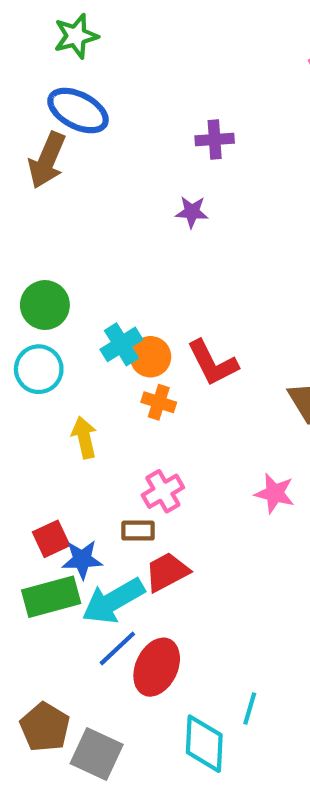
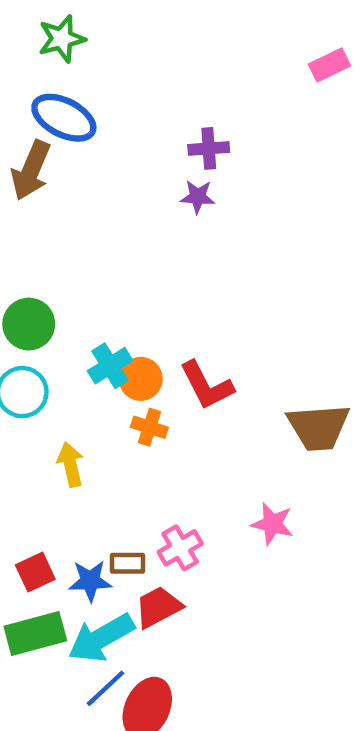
purple star: (192, 212) -> (198, 197), moved
pink cross: (163, 491) -> (180, 548), moved
blue star: (82, 560) -> (90, 581), moved

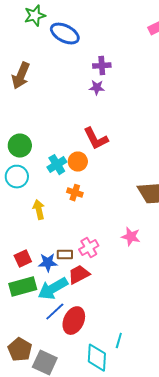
blue ellipse: (64, 118) -> (65, 34), moved
orange circle: (141, 379) -> (78, 162), moved
red L-shape: (207, 385) -> (96, 139), moved

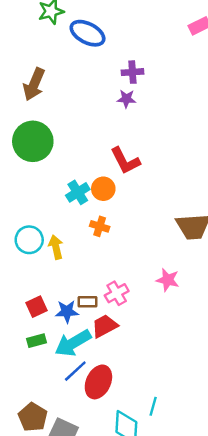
green circle: (20, 146) -> (33, 141), moved, size x1.4
cyan circle: (17, 177) -> (29, 240), moved
green rectangle: (23, 287) -> (36, 341), size x0.6

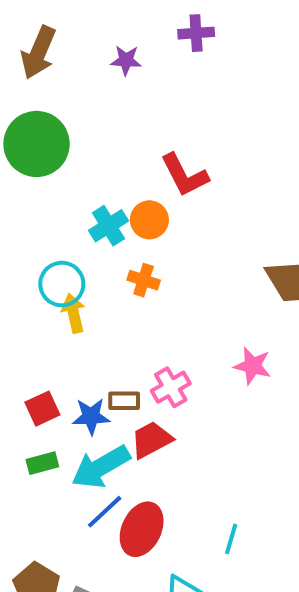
purple star: (126, 99) -> (126, 60), moved
cyan circle: (29, 240) -> (62, 284), moved
cyan line: (153, 406) -> (231, 539), moved

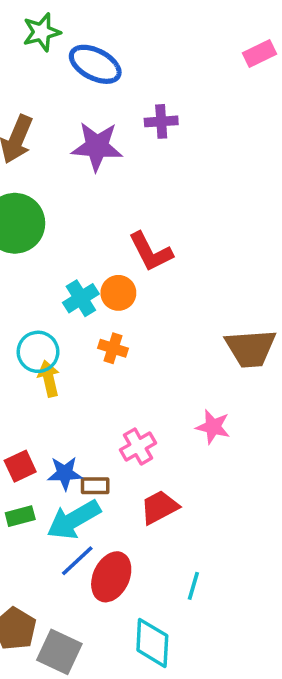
purple star: (126, 60) -> (97, 146), size x1.8
brown rectangle: (124, 401) -> (95, 486), moved
red trapezoid: (151, 440) -> (159, 507), moved

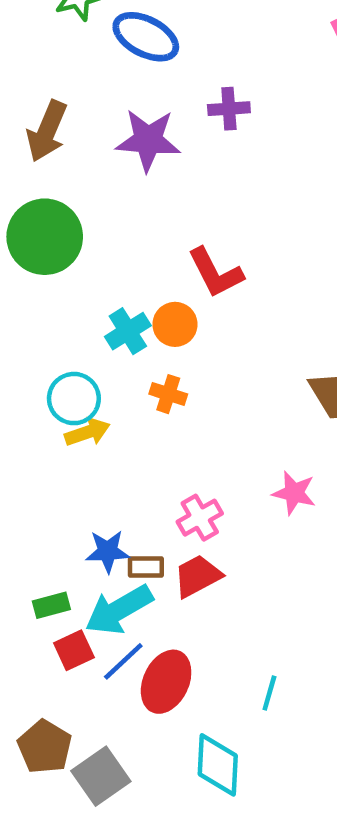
yellow arrow: (49, 379) -> (87, 432), turned 84
red square: (20, 466) -> (74, 650), moved
red trapezoid: (159, 507) -> (197, 576), moved
gray square: (59, 652) -> (101, 776), turned 30

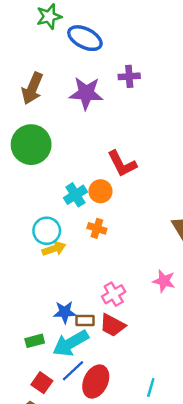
red trapezoid: (197, 576) -> (112, 325), turned -124
red square: (74, 650) -> (42, 383), moved, turned -30

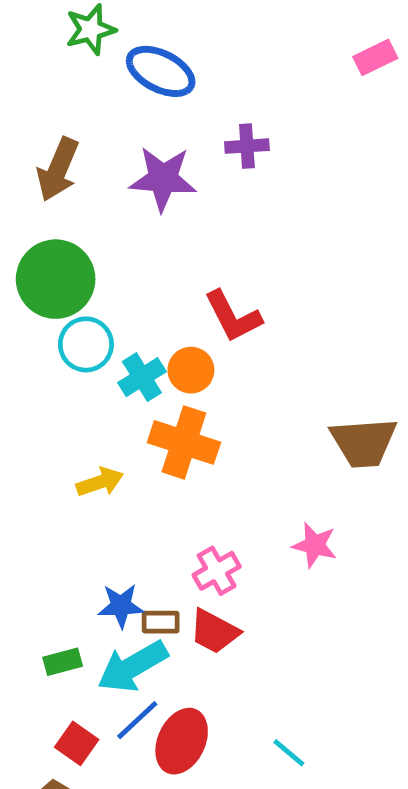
orange cross: (97, 228) -> (184, 442), size x1.8
cyan circle: (47, 231) -> (86, 344), moved
cyan line: (151, 387) -> (289, 753), turned -66

